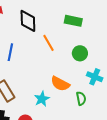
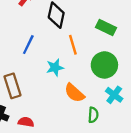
green circle: (80, 53) -> (104, 65), size x1.5
cyan star: (42, 99) -> (55, 68), moved

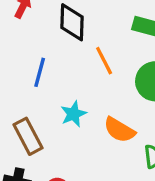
cyan star: (55, 68) -> (73, 114), moved

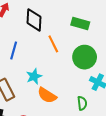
orange semicircle: (119, 130) -> (47, 95), moved

